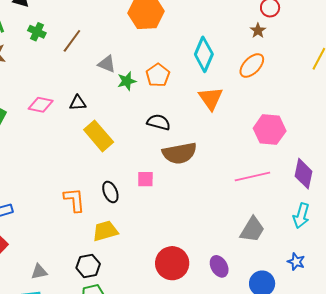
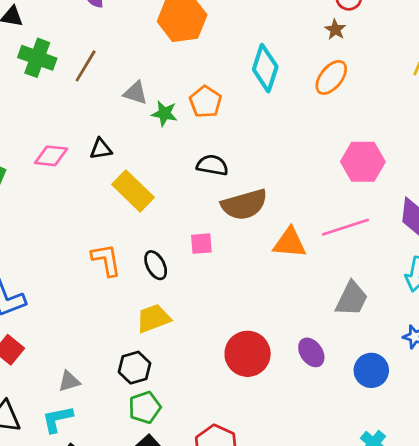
green cross: (37, 32) -> (37, 58), size x1.5
green star: (127, 81) -> (164, 114), turned 30
orange triangle: (211, 98) -> (290, 243), moved, turned -44
orange L-shape: (74, 200) -> (106, 260), moved

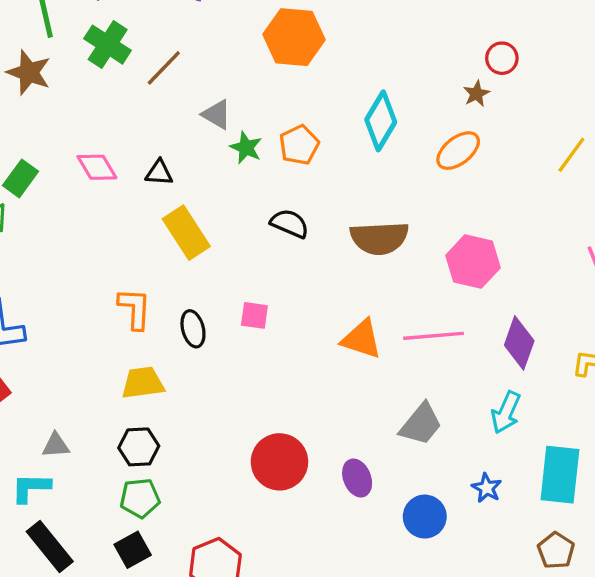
pink diamond: (51, 156) -> (97, 167), turned 40
brown semicircle: (244, 205) -> (379, 238), moved
yellow trapezoid: (153, 318) -> (143, 383), moved

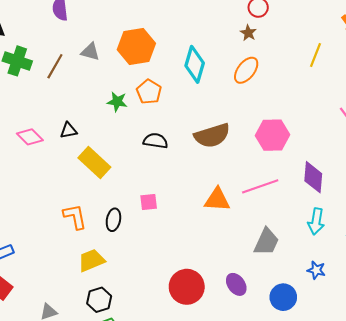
orange hexagon: (294, 37) -> (136, 47), moved
gray triangle: (217, 115) -> (90, 52), moved
black ellipse: (193, 329) -> (113, 220), turned 40

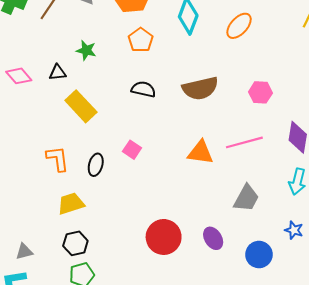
green star: (117, 102) -> (86, 50), moved
pink hexagon: (272, 135) -> (260, 92), size x0.7
pink square: (149, 202) -> (132, 150), turned 36

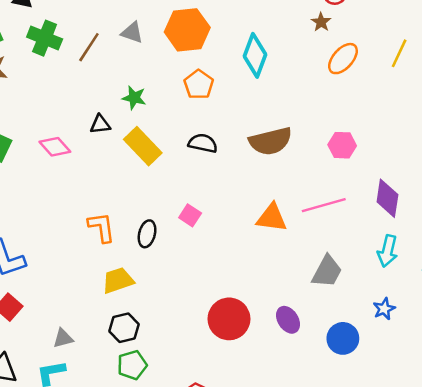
orange ellipse: (239, 26) -> (343, 59), moved
pink diamond: (19, 76) -> (55, 147), moved
yellow rectangle: (81, 106) -> (143, 146), moved
blue star: (294, 230) -> (384, 309), turned 30

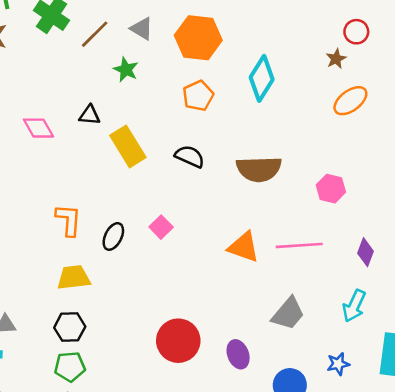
green star: (134, 98) -> (126, 70), moved
purple diamond: (387, 198) -> (365, 252), size x0.7

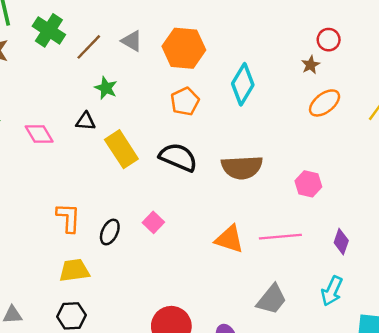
green star: (126, 70) -> (106, 88), moved
black semicircle: (190, 156) -> (178, 157), size x1.4

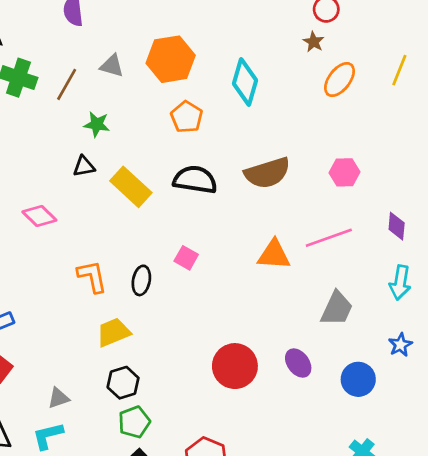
pink diamond: (39, 134) -> (39, 216), moved

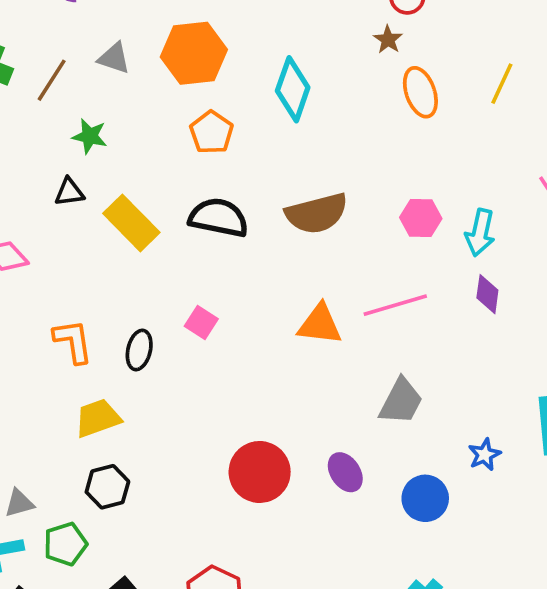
orange ellipse: (339, 80) -> (420, 92), turned -60
cyan arrow: (400, 283) -> (480, 233), moved
green pentagon: (134, 422) -> (65, 544), moved

